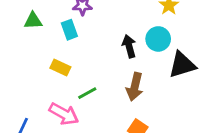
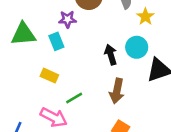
green triangle: (33, 21) -> (23, 34), size x1.5

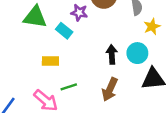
cyan rectangle: (56, 41) -> (64, 31), turned -42
yellow rectangle: (49, 76) -> (50, 61), turned -35

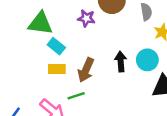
cyan rectangle: (64, 31) -> (56, 46), moved
brown arrow: (110, 89) -> (86, 70), moved

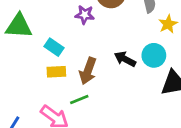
green triangle: (40, 23) -> (19, 26), moved
black arrow: (121, 61) -> (125, 59), turned -54

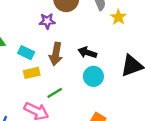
cyan circle: (154, 55) -> (93, 76), moved
brown arrow: (88, 71) -> (56, 54), moved

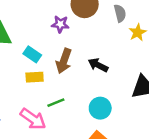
cyan circle: (93, 76) -> (100, 108), moved

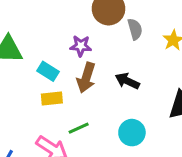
gray semicircle: (120, 13) -> (135, 29), moved
purple star: (60, 24) -> (81, 46), moved

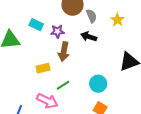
cyan rectangle: (48, 71) -> (36, 25), moved
black arrow: (127, 81) -> (89, 37), moved

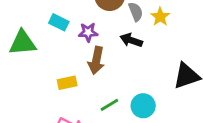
yellow star: (117, 20) -> (160, 17), moved
green line: (63, 85) -> (109, 105), moved

